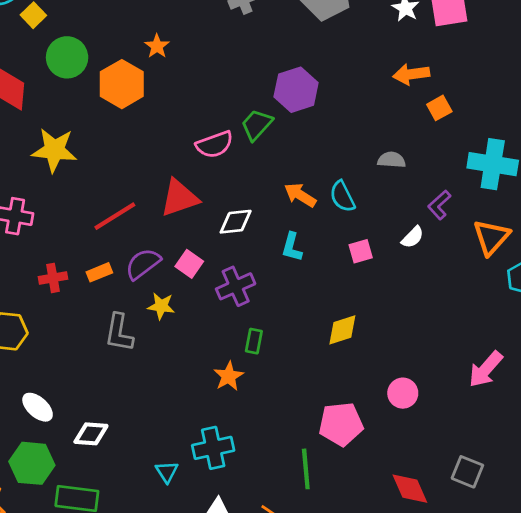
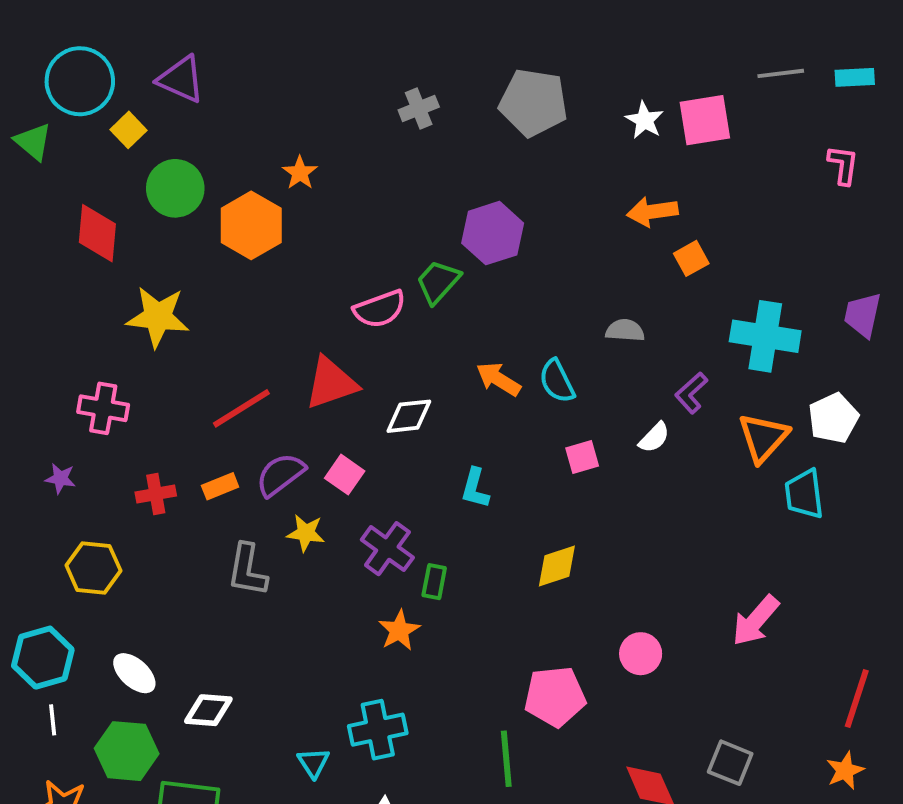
cyan L-shape: (292, 247) -> (475, 488), moved
purple cross: (236, 286) -> (387, 549), moved, turned -30

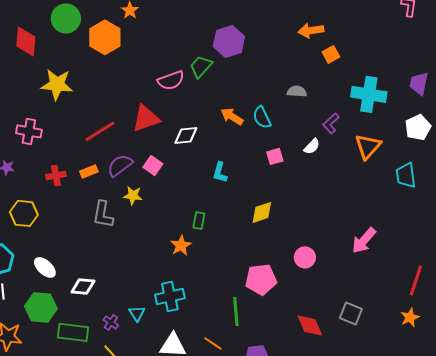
white pentagon: (833, 418) -> (418, 127), moved
cyan trapezoid: (804, 494) -> (406, 175), moved
purple cross: (387, 549) -> (111, 322), moved, size x0.6

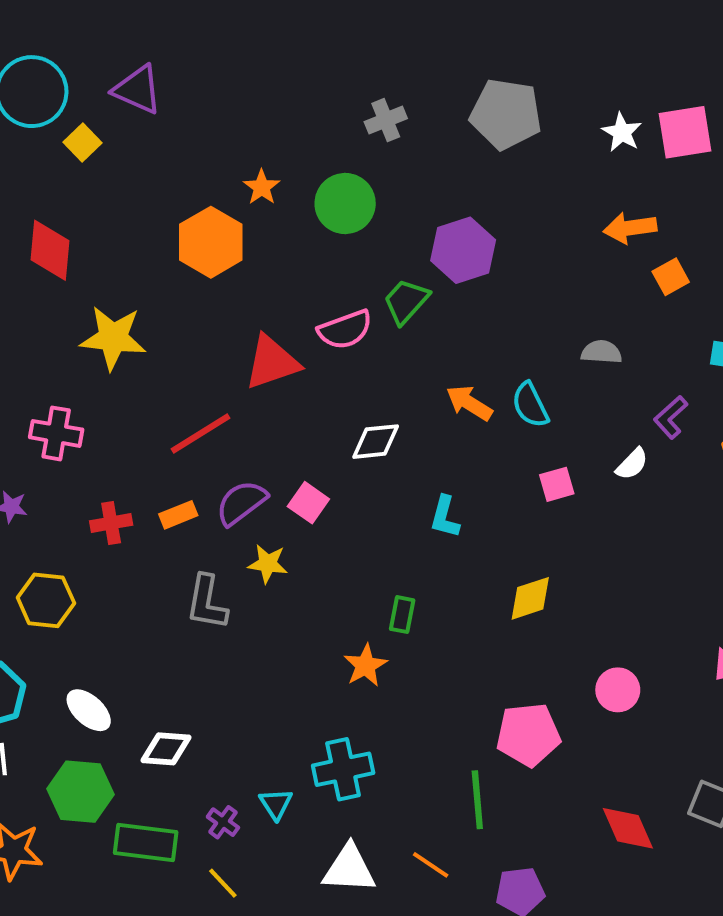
green circle: (66, 18) -> (345, 204), moved
red triangle: (146, 118) -> (272, 362), moved

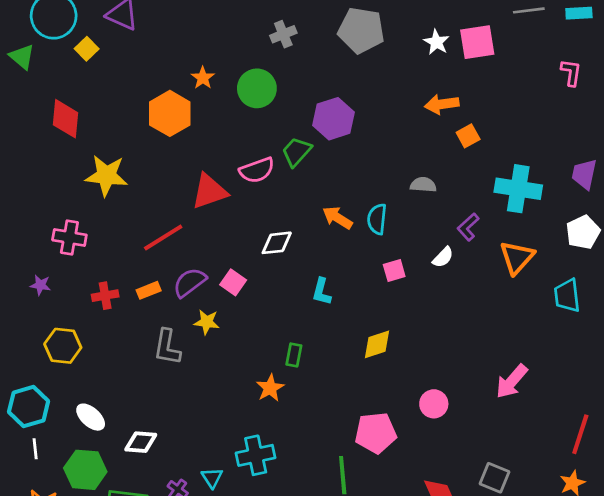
cyan semicircle: (530, 405) -> (377, 219), turned 32

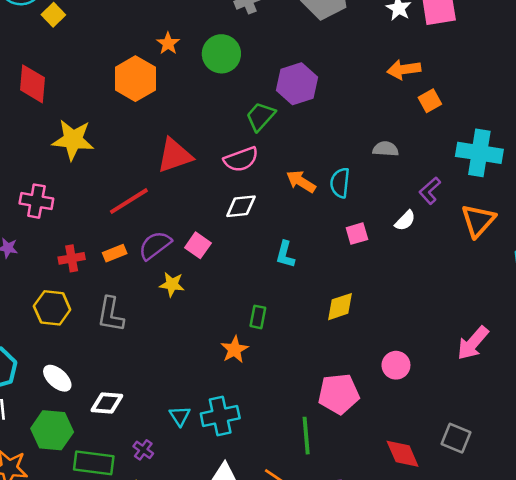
pink semicircle: (257, 170) -> (241, 159), moved
yellow hexagon: (63, 346) -> (52, 308), moved
gray L-shape: (167, 347) -> (111, 314), moved
cyan triangle: (212, 478) -> (180, 416), moved

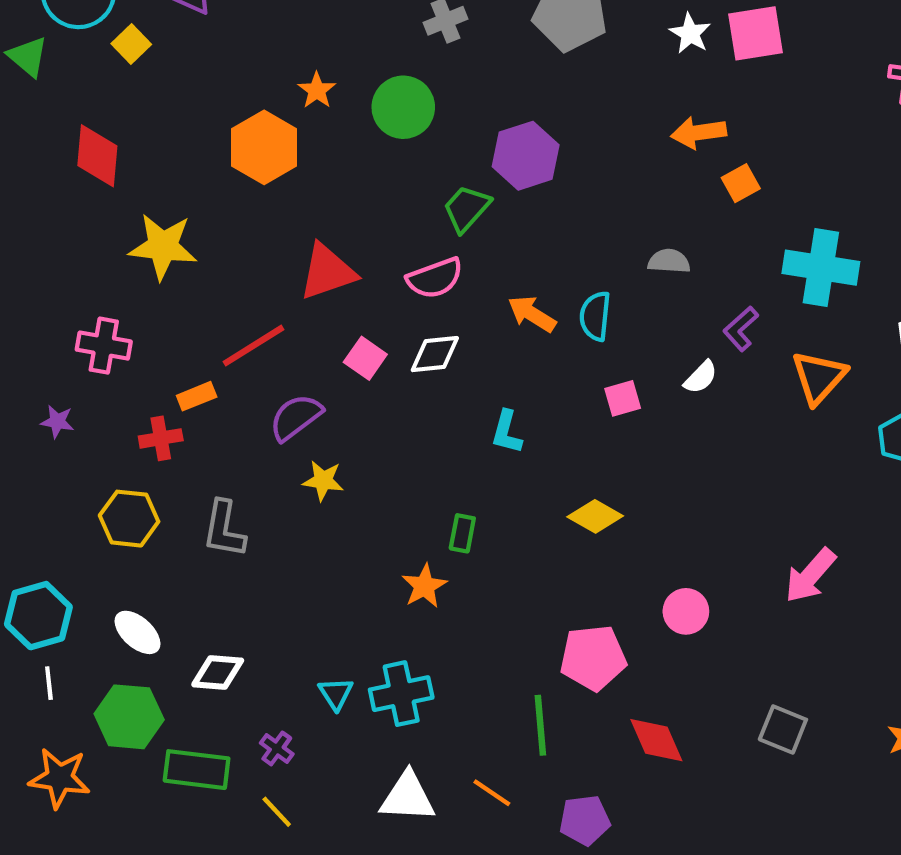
pink square: (198, 245) -> (365, 358), moved
orange rectangle: (115, 253) -> (197, 396), moved
yellow diamond: (340, 307) -> (595, 516), turned 48
red diamond: (403, 454) -> (656, 740), moved

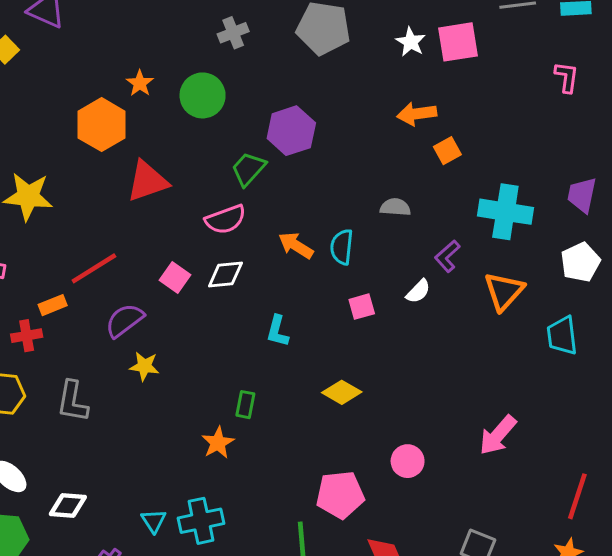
red triangle: (327, 272) -> (147, 181), moved

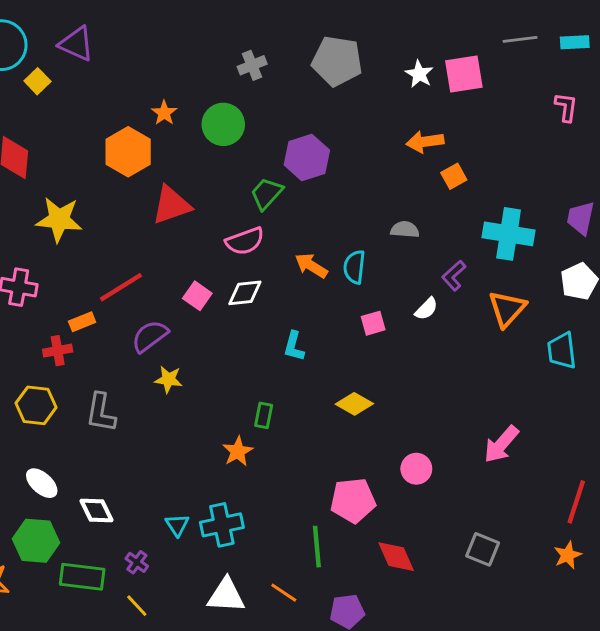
white diamond: (68, 505) -> (96, 510), turned 60

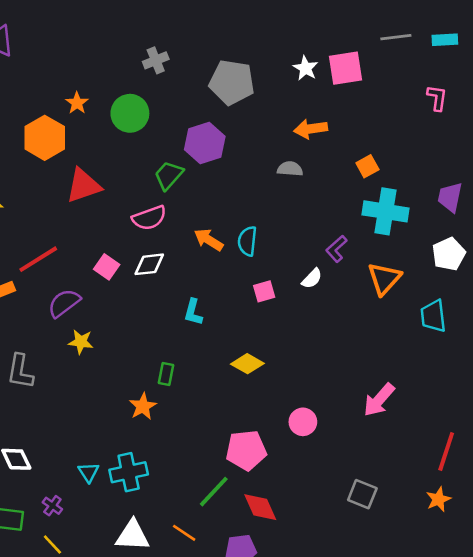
gray pentagon: (337, 61) -> (232, 82), moved
orange square: (454, 176) -> (367, 166), moved
gray semicircle: (405, 230) -> (290, 169), moved
green line: (317, 547) -> (214, 492), turned 48
red diamond: (396, 557) -> (260, 507), moved

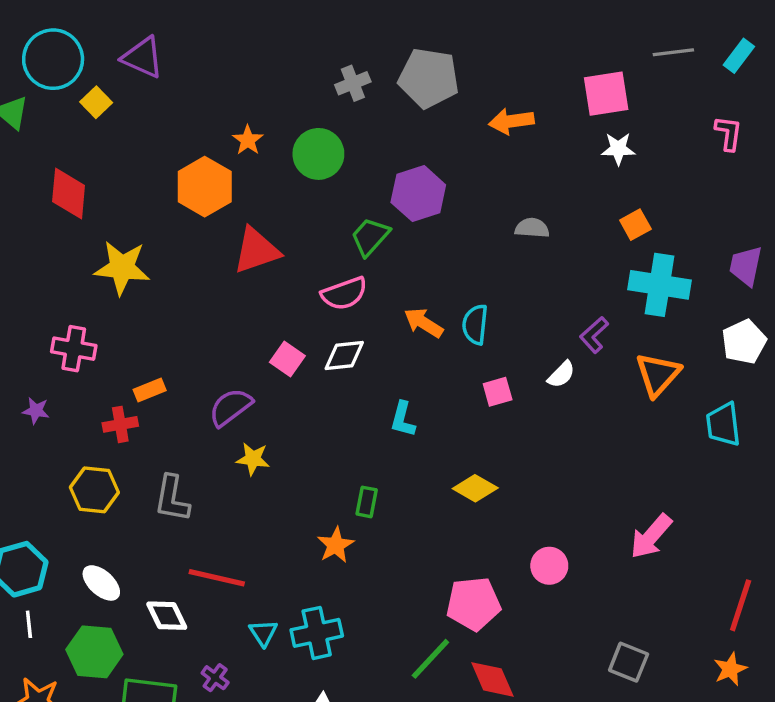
cyan rectangle: (445, 40) -> (739, 56), turned -50
white star: (305, 68) -> (618, 149), moved, turned -30
gray pentagon: (232, 82) -> (429, 78), moved
orange arrow: (311, 129) -> (511, 121), moved
red line: (38, 259) -> (217, 578), moved, turned 45

